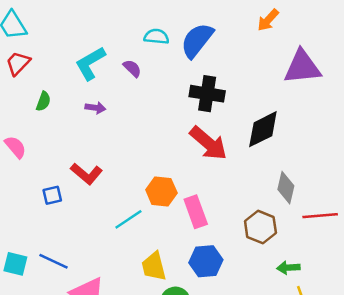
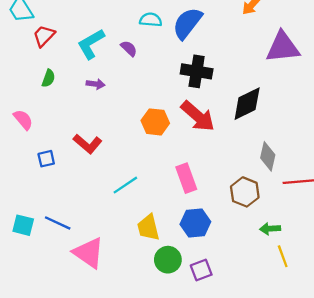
red trapezoid: (18, 63) -> (44, 36), moved
orange hexagon: (161, 191) -> (155, 122), moved
blue square: (52, 195) -> (46, 159), moved

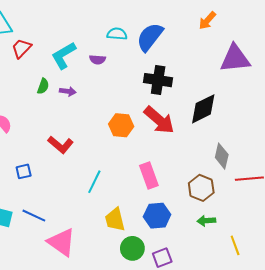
purple semicircle: (129, 48) -> (97, 60), turned 140
green semicircle: (48, 78) -> (43, 86), moved
blue square: (46, 159) -> (24, 171), moved
cyan line: (125, 185) -> (94, 182), turned -30
green arrow: (270, 229) -> (206, 221), moved

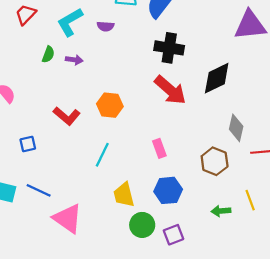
orange hexagon: (121, 125) -> (110, 105), moved
pink rectangle: (149, 176) -> (159, 148), size x0.7
green arrow: (206, 221) -> (221, 211), moved
yellow line: (235, 245) -> (250, 200), moved

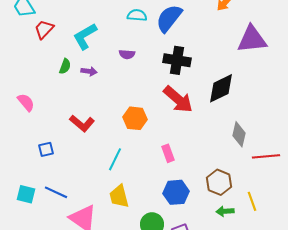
purple semicircle: (105, 26) -> (127, 54), moved
orange hexagon: (110, 105) -> (135, 118), moved
brown hexagon: (215, 161) -> (219, 182), moved
yellow trapezoid: (124, 195) -> (119, 196), moved

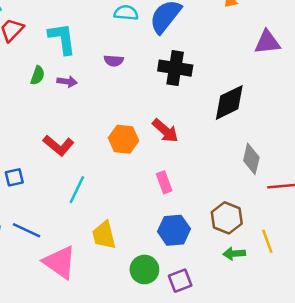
cyan L-shape: (85, 36) -> (62, 39), turned 112
purple triangle: (252, 39) -> (267, 42), size x0.7
red arrow: (178, 99) -> (165, 131), moved, size x0.7
cyan line: (115, 159) -> (77, 190), moved

